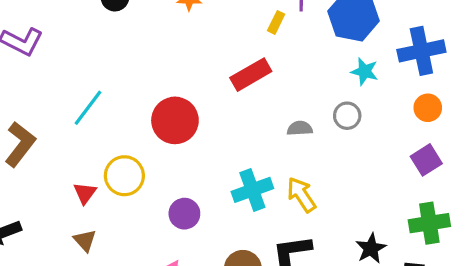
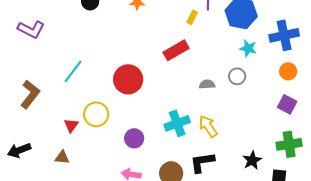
purple square: (426, 160) -> (287, 104), turned -30
brown triangle: (85, 241) -> (62, 157), moved, turned -42

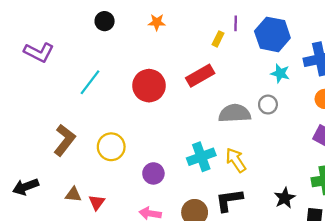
cyan line: (73, 71) -> (90, 82), moved
red circle: (128, 79) -> (149, 86), moved
gray semicircle: (207, 84) -> (235, 113), size x1.8
brown L-shape: (30, 94) -> (64, 140), moved
red triangle: (71, 125) -> (97, 202), moved

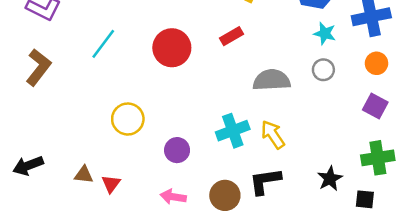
red rectangle: (200, 76) -> (231, 36), size x0.7
gray circle: (268, 105) -> (323, 70), moved
brown L-shape: (64, 140) -> (38, 67), moved

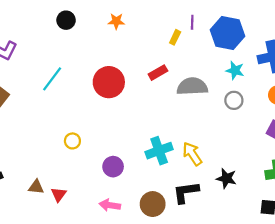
gray semicircle: (272, 80) -> (192, 86), moved
yellow circle: (128, 119) -> (72, 141), size x0.6
black star: (330, 179) -> (226, 178), moved, turned -30

